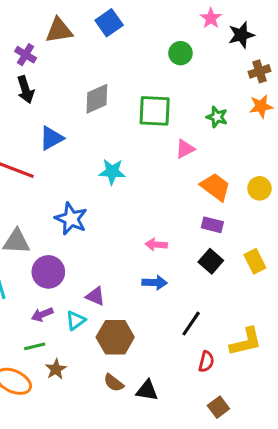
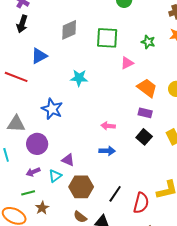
black arrow: (26, 90) -> (22, 24), turned 36
black line: (191, 324) -> (115, 194), moved
red semicircle: (206, 362) -> (141, 203), size x1.5

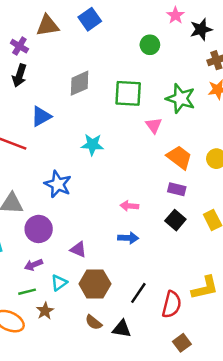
green star: (148, 42) -> (181, 99), size x1.6
pink triangle: (127, 63) -> (154, 125), turned -40
cyan triangle: (55, 176) -> (59, 283), moved

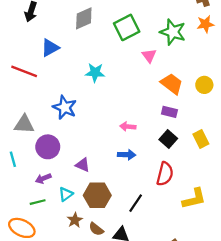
green square: (128, 93) -> (127, 27), turned -30
red semicircle: (172, 304) -> (165, 174), moved
brown star: (45, 311) -> (75, 220), moved

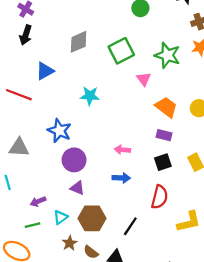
black square: (168, 139) -> (163, 162), turned 30
purple circle: (48, 147) -> (74, 160), moved

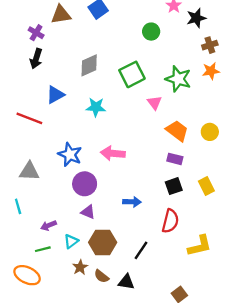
cyan star: (90, 96) -> (96, 107), moved
pink arrow: (122, 150) -> (113, 153), moved, size x1.5

